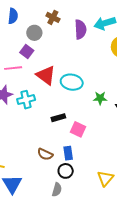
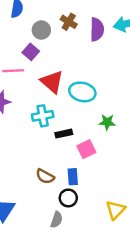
brown cross: (53, 17) -> (69, 22), moved
green star: (100, 98) -> (107, 122), moved
cyan cross: (26, 100) -> (43, 116), moved
pink square: (78, 129) -> (86, 149), turned 35

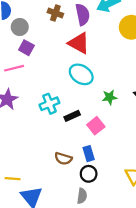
gray circle: (41, 30) -> (20, 27), moved
red triangle: (52, 82) -> (79, 43), moved
cyan ellipse: (82, 92) -> (81, 74), turned 30

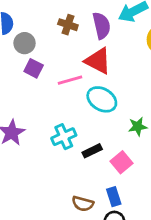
pink line: (14, 68) -> (70, 80), moved

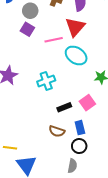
gray circle: (25, 43) -> (30, 11), moved
red triangle: (98, 61) -> (75, 27), turned 40
black rectangle: (92, 151) -> (64, 107), moved

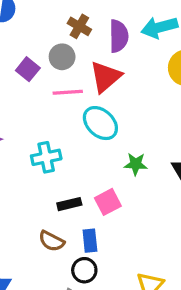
gray circle: (30, 11) -> (62, 57), moved

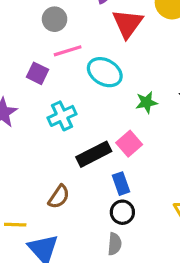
purple square: (28, 69) -> (37, 73), moved
red triangle: (106, 77) -> (127, 24), moved
black rectangle: (69, 204) -> (94, 154), size x1.5
brown semicircle: (52, 241) -> (59, 197), moved, turned -70

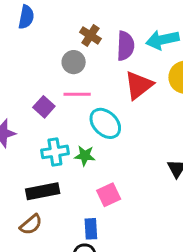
green star: (147, 102) -> (85, 156), moved
black rectangle: (94, 154) -> (43, 191), moved

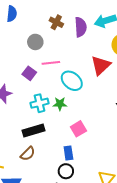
gray circle: (74, 62) -> (35, 42), moved
red triangle: (139, 85) -> (101, 65), moved

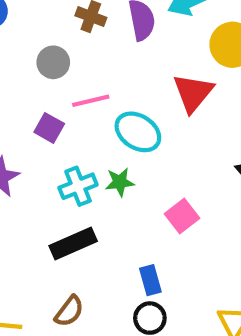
pink square: (78, 129) -> (182, 216), moved
brown semicircle: (28, 154) -> (69, 311), moved

